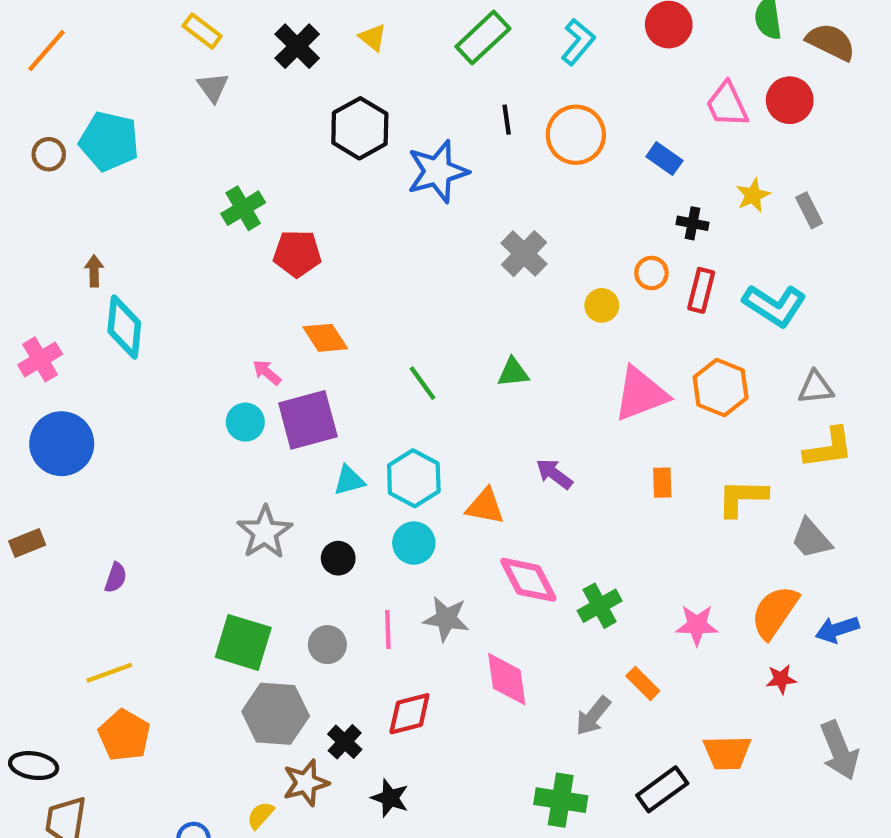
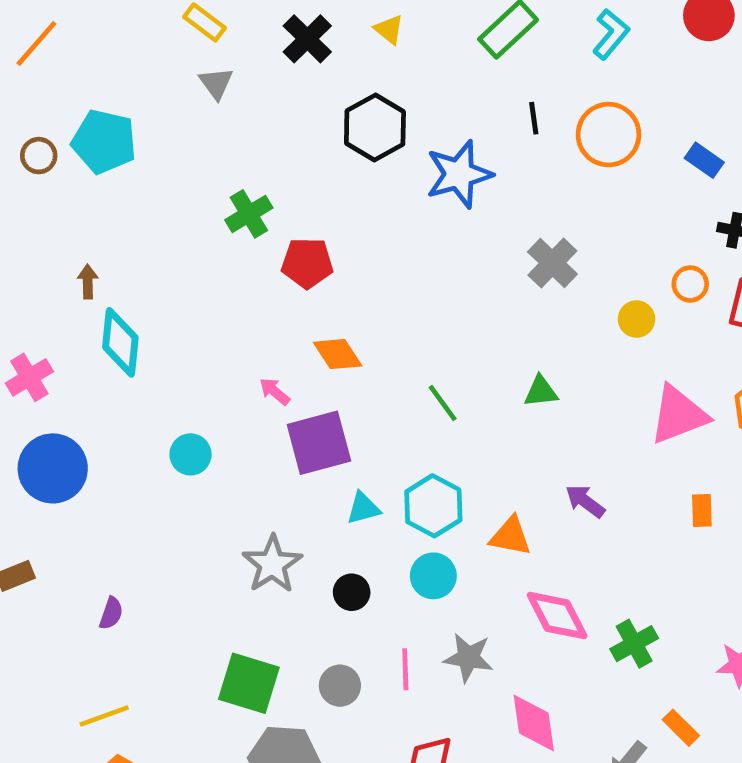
cyan circle: (245, 422) -> (190, 454), moved

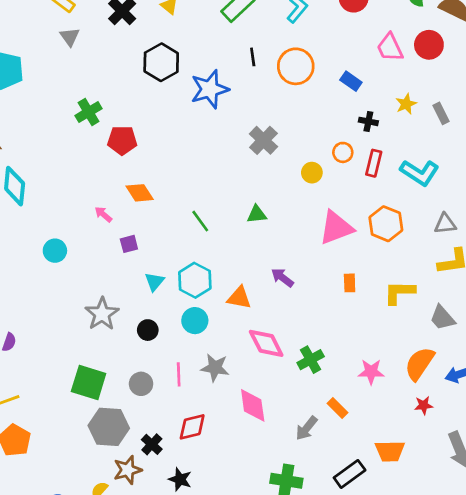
purple square: (319, 443) -> (129, 244), size x0.5
cyan triangle: (363, 508) -> (154, 282), turned -35

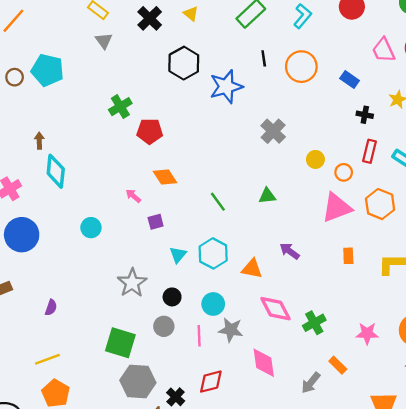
orange circle: (343, 152) -> (344, 172), moved
cyan circle: (195, 321) -> (213, 304), moved
gray circle: (141, 384) -> (164, 326), moved

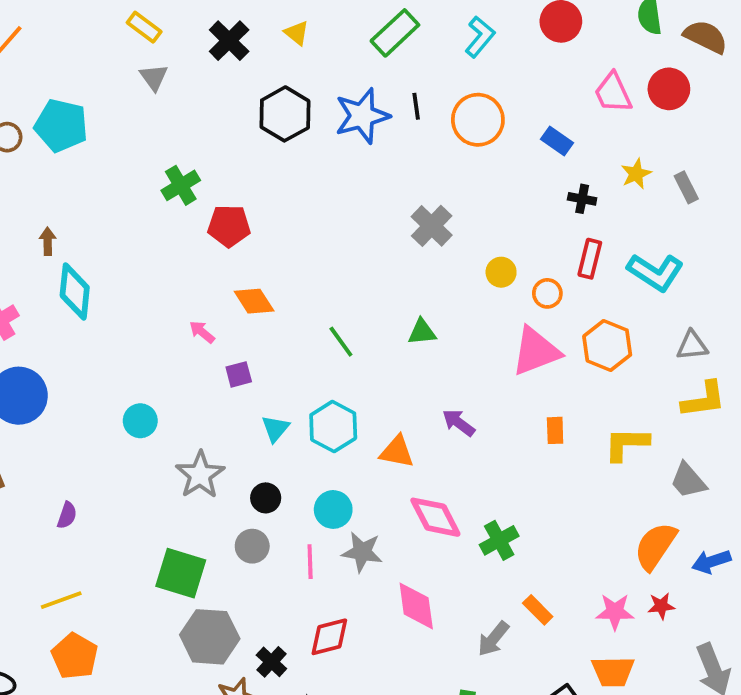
blue star: (226, 87) -> (362, 116), moved
cyan circle: (91, 228) -> (140, 421), moved
pink star: (367, 333) -> (615, 612), moved

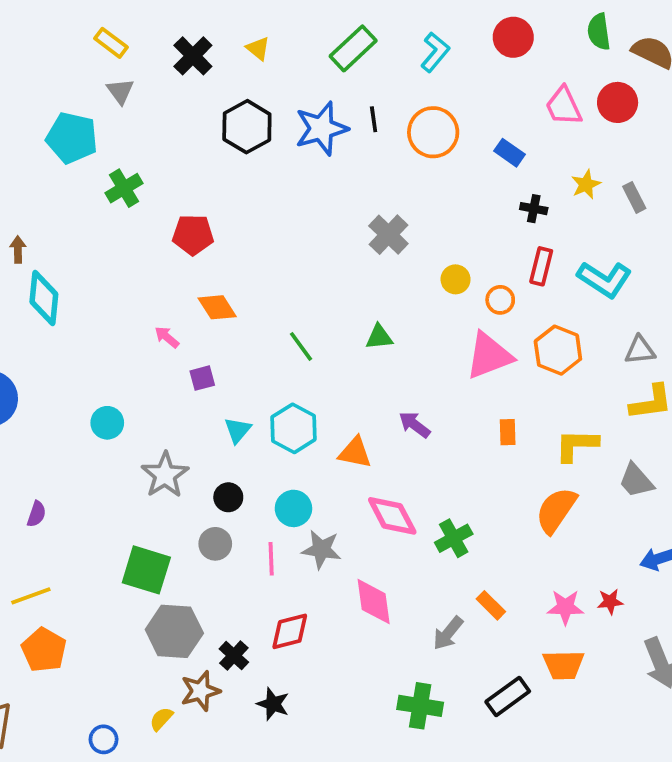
cyan pentagon: (61, 126) -> (72, 138), moved
green cross: (181, 185) -> (124, 188), moved
orange semicircle: (655, 546) -> (556, 510), moved

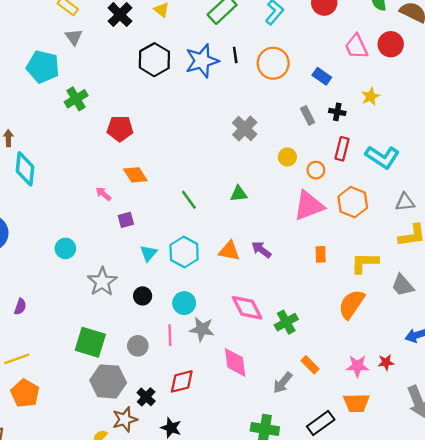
gray rectangle: (634, 197) -> (308, 115), moved
orange triangle: (355, 453) -> (229, 251), moved
gray circle: (215, 544) -> (138, 346), moved

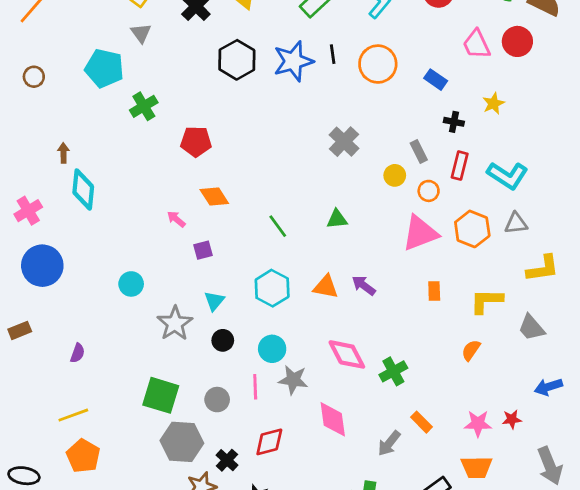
gray rectangle: (308, 115) -> (419, 151), moved
gray triangle: (405, 202) -> (516, 223), moved
cyan triangle: (148, 253) -> (214, 301), moved
orange semicircle: (352, 304) -> (471, 350), size x0.6

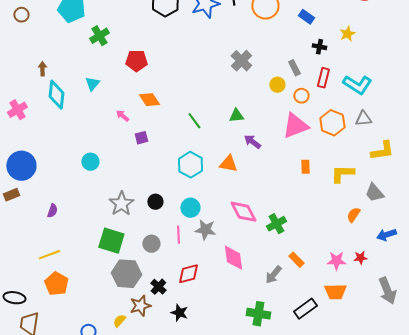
blue circle: (42, 266) -> (21, 166), moved
purple arrow: (364, 285) -> (252, 142), moved
cyan triangle: (214, 301) -> (92, 84), moved
gray star: (175, 323) -> (121, 204), moved
orange semicircle: (471, 350) -> (353, 215), moved

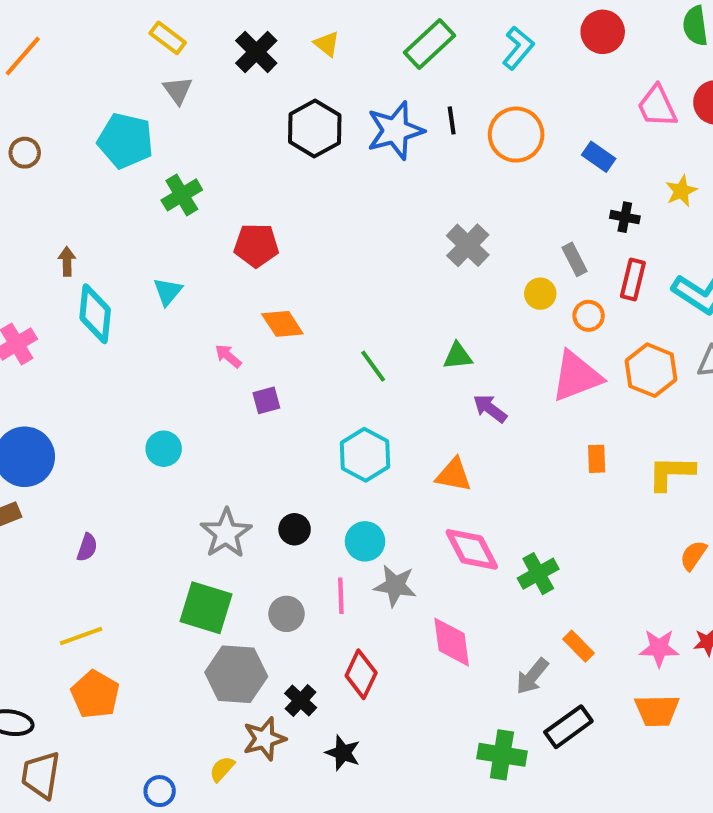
orange triangle: (228, 164) -> (454, 475), moved
red diamond: (188, 274) -> (361, 674), turned -50
black rectangle: (305, 309) -> (568, 727), moved

